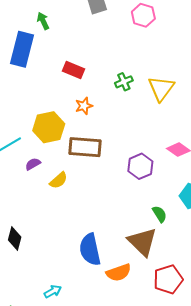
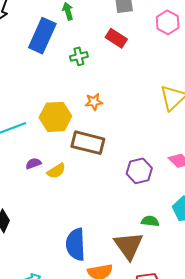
red rectangle: (74, 70) -> (116, 38), moved
green cross: (124, 82) -> (79, 56), moved
purple semicircle: (33, 164) -> (33, 163), moved
green semicircle: (160, 214) -> (150, 221), turned -60

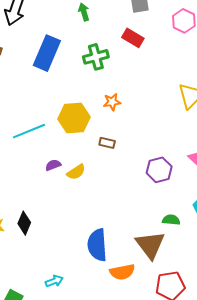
blue rectangle: (42, 36) -> (47, 53), moved
green cross: (79, 56) -> (96, 57), size x1.4
brown rectangle: (88, 143) -> (107, 143), size x0.5

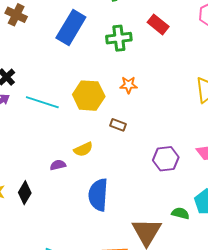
cyan line: (29, 131) -> (42, 102), turned 32
purple semicircle: (53, 165) -> (58, 165), moved
green semicircle: (171, 220) -> (180, 213), moved
blue semicircle: (97, 245) -> (98, 195), moved

